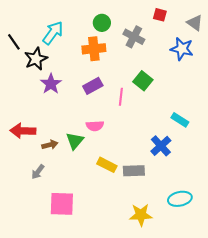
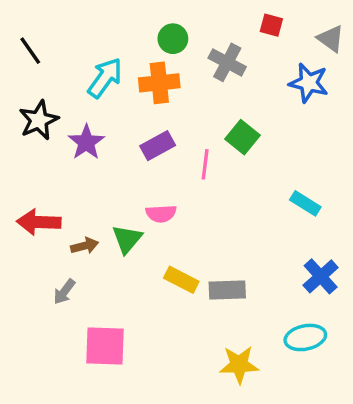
cyan arrow: (53, 33) -> (105, 78), moved
black line: (14, 42) -> (30, 51), moved
black star: (36, 59) -> (39, 120), moved
blue cross: (161, 146) -> (321, 276), moved

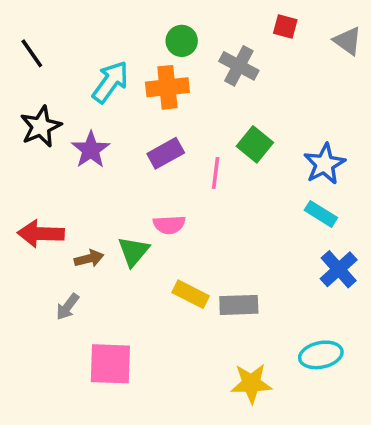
blue star: (309, 83) -> (324, 164), moved, turned 30
blue cross: (321, 276) -> (339, 269), moved

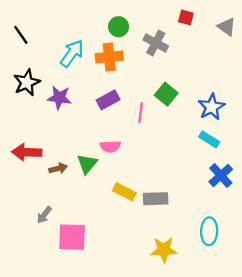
purple star: (91, 150) -> (59, 98), turned -30
gray arrow: (68, 307) -> (44, 215), moved
cyan ellipse: (321, 355) -> (209, 231), turned -76

